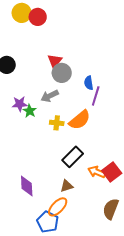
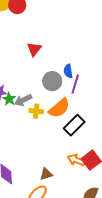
gray circle: (62, 73) -> (52, 81), moved
gray arrow: (50, 96) -> (23, 100), moved
black rectangle: (73, 157) -> (74, 125), moved

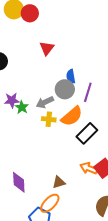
red triangle: (34, 49) -> (47, 48), moved
blue semicircle: (68, 71) -> (71, 76), moved
gray arrow: (23, 100) -> (45, 102), moved

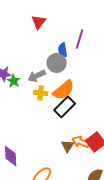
purple line: (88, 92) -> (80, 39), moved
black rectangle: (87, 133) -> (65, 107), moved
brown triangle: (59, 182) -> (68, 146), moved, turned -40

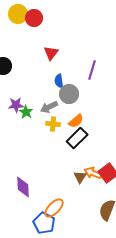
blue semicircle: (63, 50) -> (59, 81), moved
orange semicircle: (64, 90) -> (76, 121), size x0.7

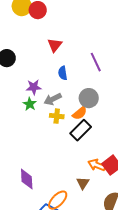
purple line: (92, 70) -> (96, 62), turned -42
gray circle: (69, 94) -> (89, 98), moved
purple star: (16, 105) -> (34, 87), moved
brown triangle: (80, 177) -> (83, 183), moved

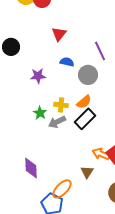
blue semicircle: (63, 73) -> (67, 62), turned 112
gray circle: (89, 98) -> (88, 75), moved
gray arrow: (53, 99) -> (57, 122), moved
green star: (30, 104) -> (40, 113), moved

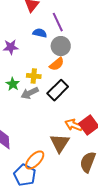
purple line: (100, 51) -> (58, 22), moved
orange semicircle: (84, 102) -> (57, 64), moved
brown triangle: (87, 172) -> (60, 143), size x1.5

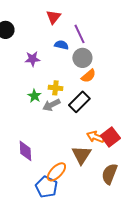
orange semicircle: (57, 64) -> (88, 76), moved

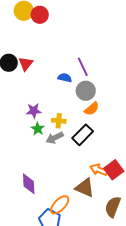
red triangle: (53, 17) -> (26, 64), moved
purple star: (32, 59) -> (34, 111), moved
brown triangle: (81, 155) -> (85, 188), turned -40

